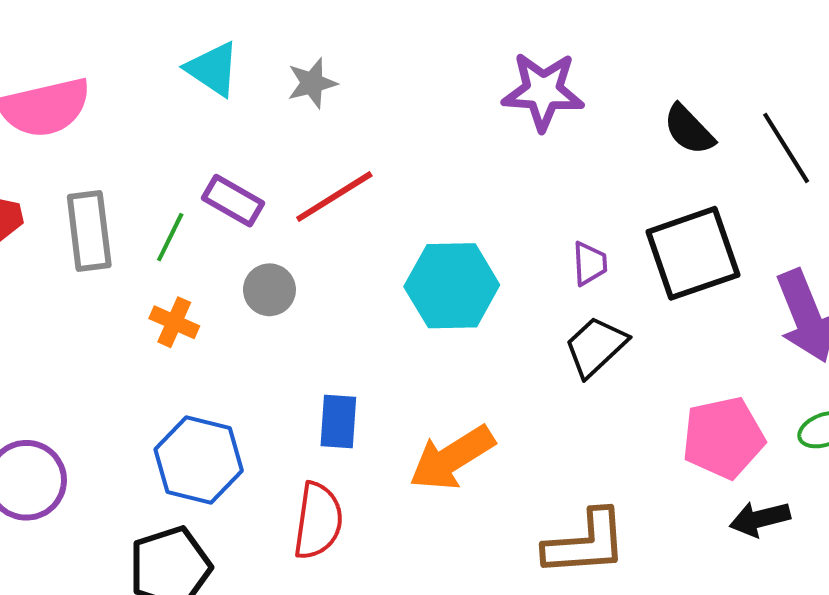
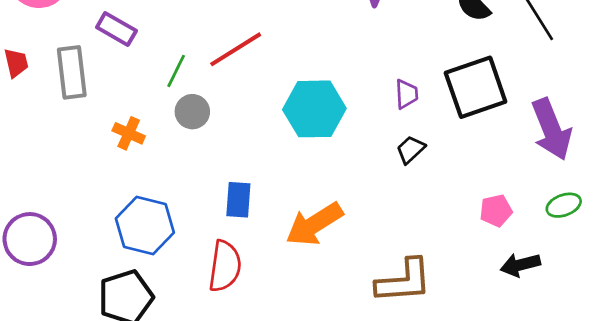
purple rectangle: (233, 201) -> (116, 29), moved
green line: (170, 237) -> (176, 71), moved
black trapezoid: (596, 347) -> (411, 150), size x0.7
pink pentagon: (723, 438) -> (496, 211), size x0.6

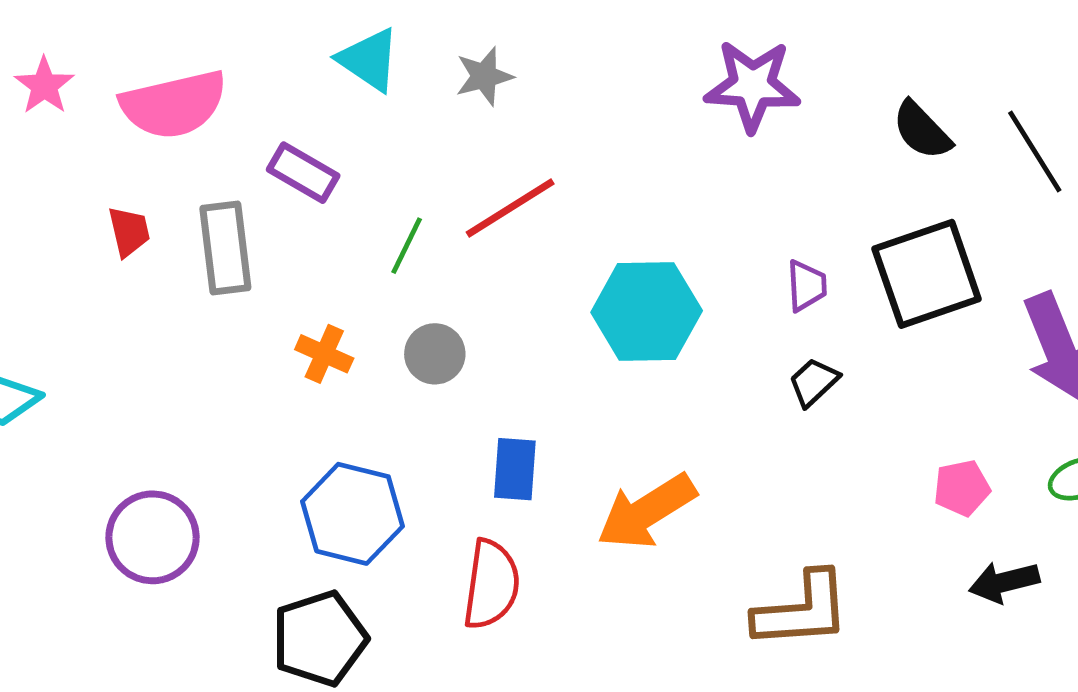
gray circle: (192, 112) -> (435, 354), moved

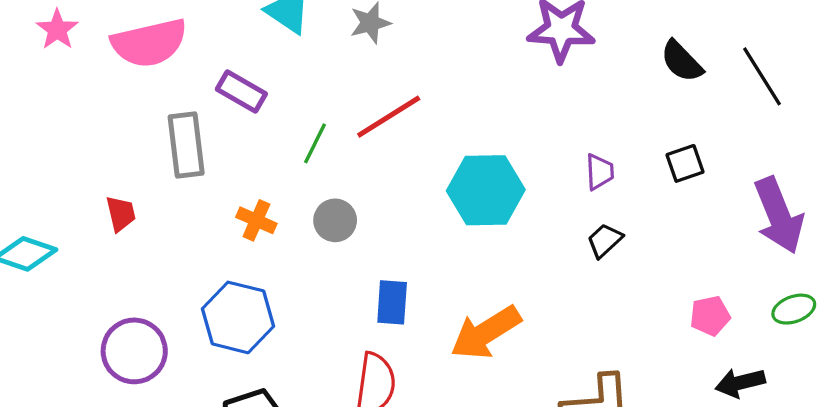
red trapezoid: (129, 232) -> (121, 214), moved
black square: (927, 274) -> (685, 163), size x0.5
blue hexagon: (352, 514) -> (238, 317), moved

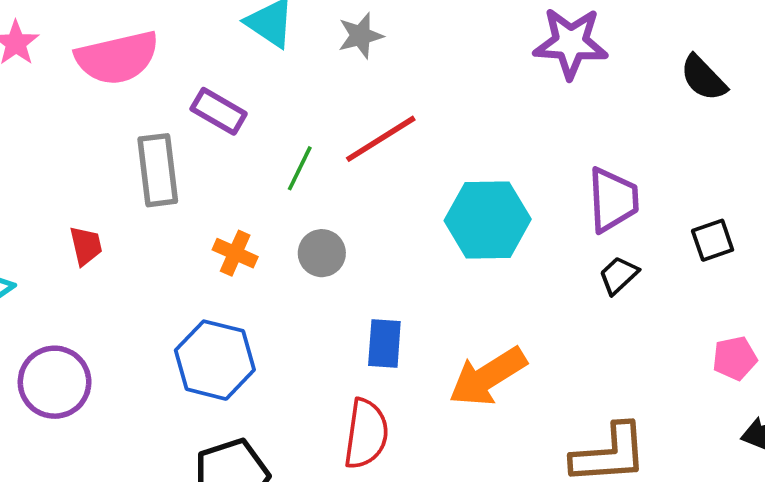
black square: (685, 163) -> (713, 240), moved
purple trapezoid: (600, 172) -> (613, 200), size x1.6
purple circle: (134, 351) -> (55, 382), moved

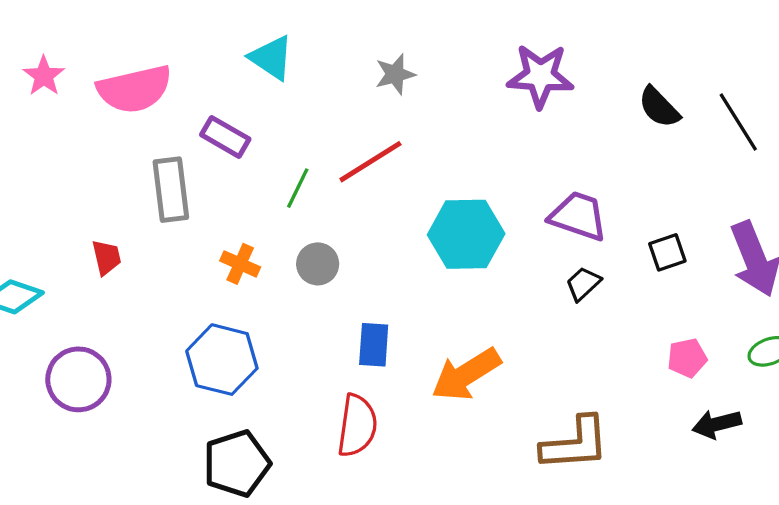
gray star: (361, 36) -> (395, 74), moved
purple trapezoid: (613, 200) -> (578, 216), turned -68

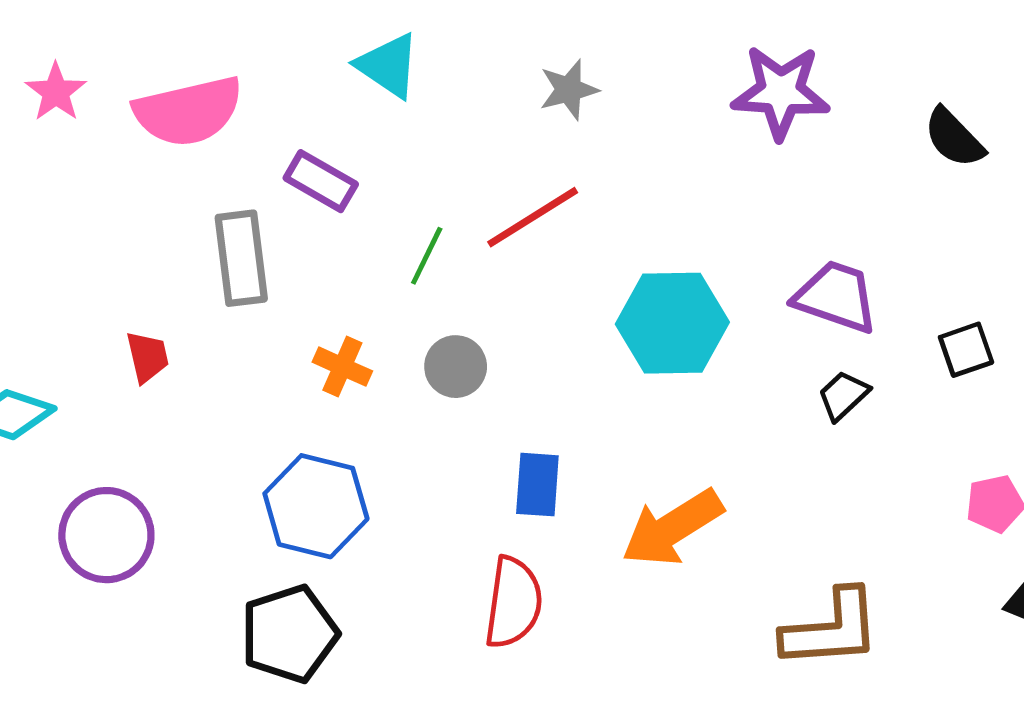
black pentagon: (237, 464) -> (289, 634), moved

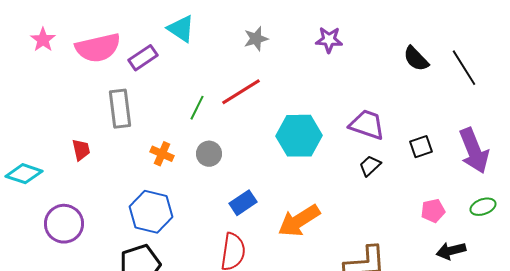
purple star: (781, 92) -> (329, 40), moved, size x0.7
purple rectangle: (321, 181) -> (143, 58), moved, turned -64
blue rectangle: (537, 485) -> (243, 203), turned 52

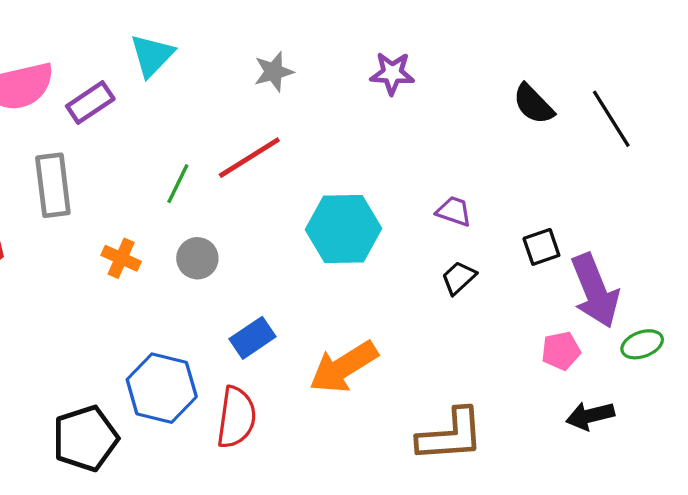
cyan triangle: (181, 29) -> (152, 55), turned 40
purple trapezoid: (367, 125) -> (454, 211), size x0.6
purple arrow: (474, 151) -> (595, 291), moved
blue hexagon: (151, 212) -> (162, 388), moved

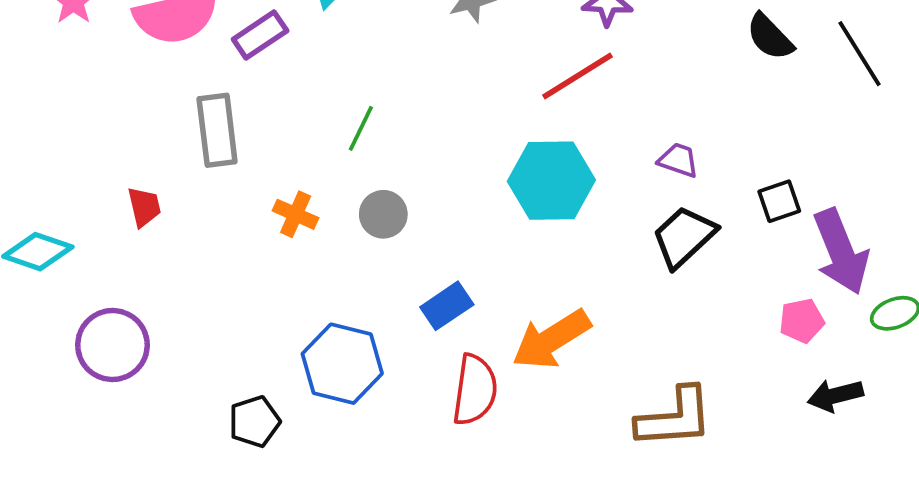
red line: (249, 158) -> (578, 76), moved
black trapezoid: (459, 278) -> (684, 237), size x1.6
red semicircle: (236, 417) -> (475, 390), moved
black pentagon: (85, 438) -> (254, 422), size x0.7

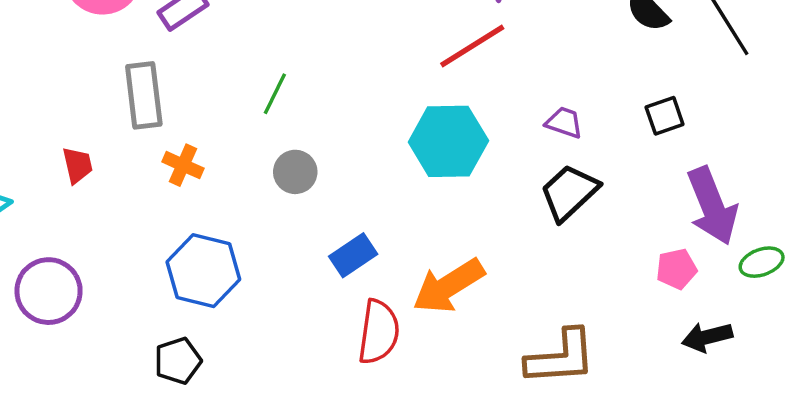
black square: (779, 201) -> (665, 116), moved
orange cross: (296, 214) -> (183, 165), moved
blue hexagon: (342, 364) -> (203, 271), moved

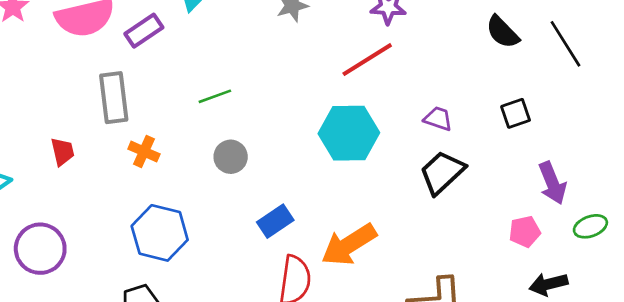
green line: (275, 94) -> (215, 96), turned 44
purple arrow: (712, 206) -> (552, 183), size x0.7

